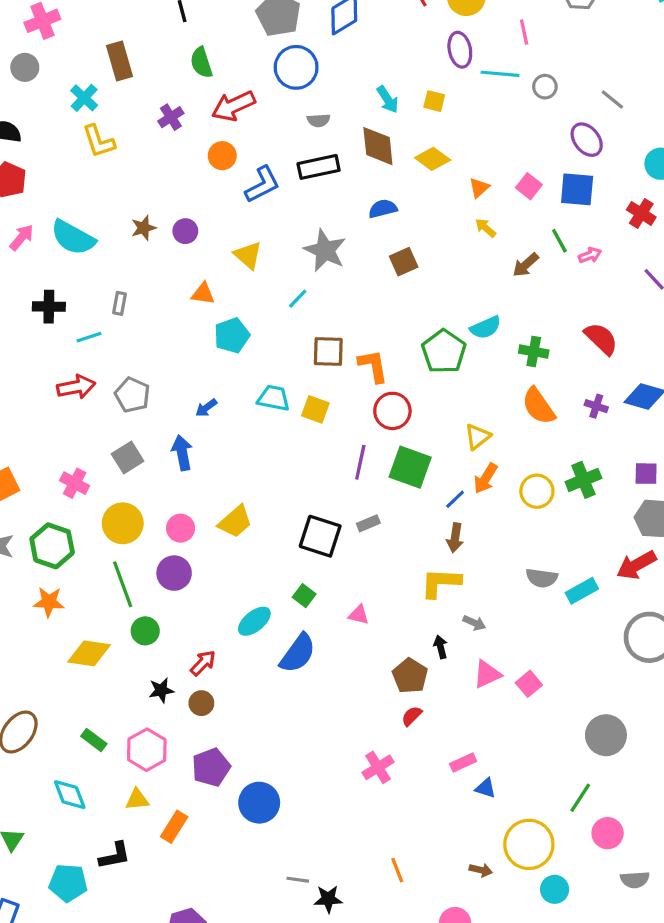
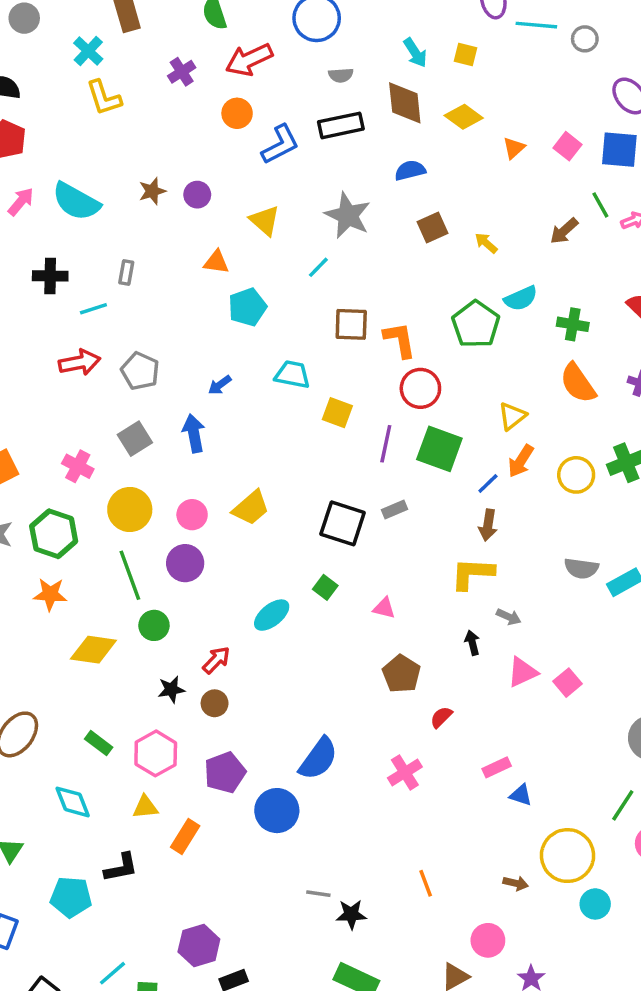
yellow arrow: (486, 228) -> (486, 243), moved
yellow square: (315, 409) -> (337, 413), moved
blue semicircle: (298, 653) -> (318, 759), moved
brown pentagon: (410, 676) -> (401, 674), moved

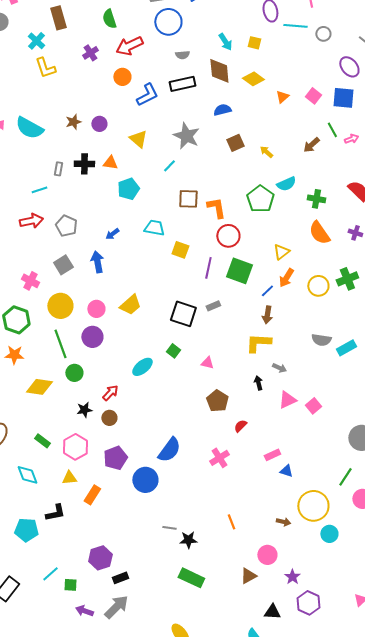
black cross: (50, 276) -> (84, 164), moved

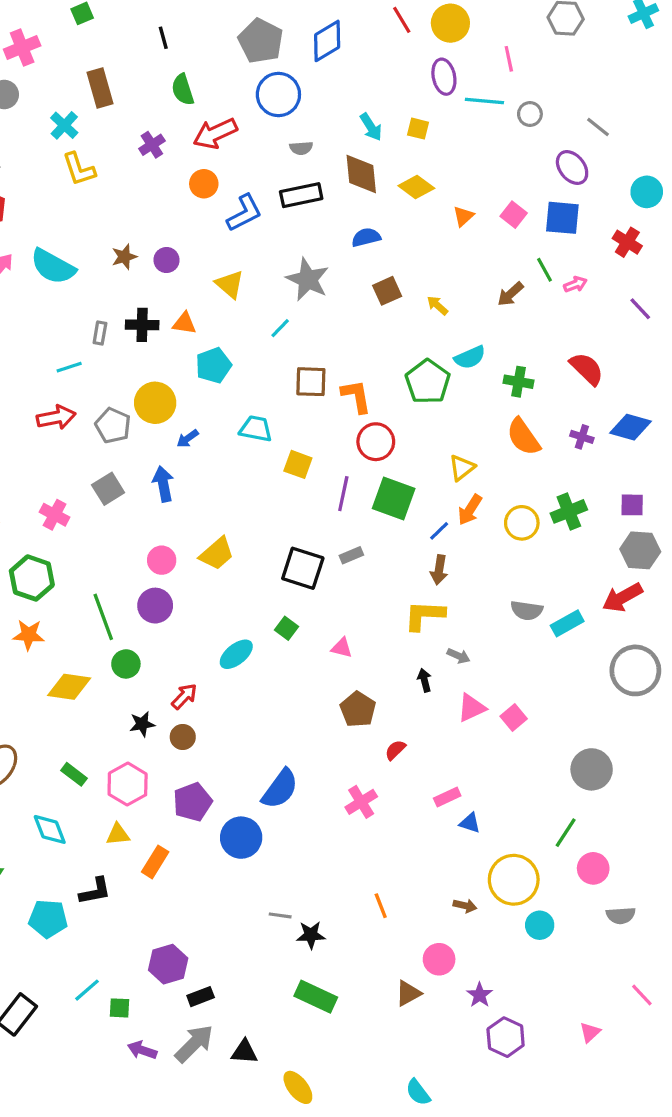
yellow circle: (60, 306) -> (155, 403), moved
black triangle: (272, 612) -> (244, 1052), moved

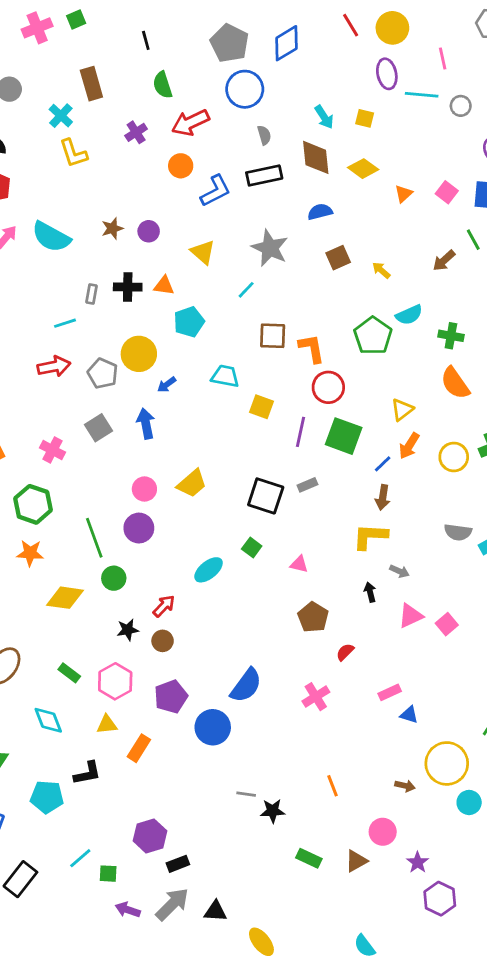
pink cross: (22, 47) -> (37, 28), moved
gray semicircle: (301, 148) -> (264, 135), turned -102
green rectangle: (316, 997) -> (309, 858), moved, size x0.7

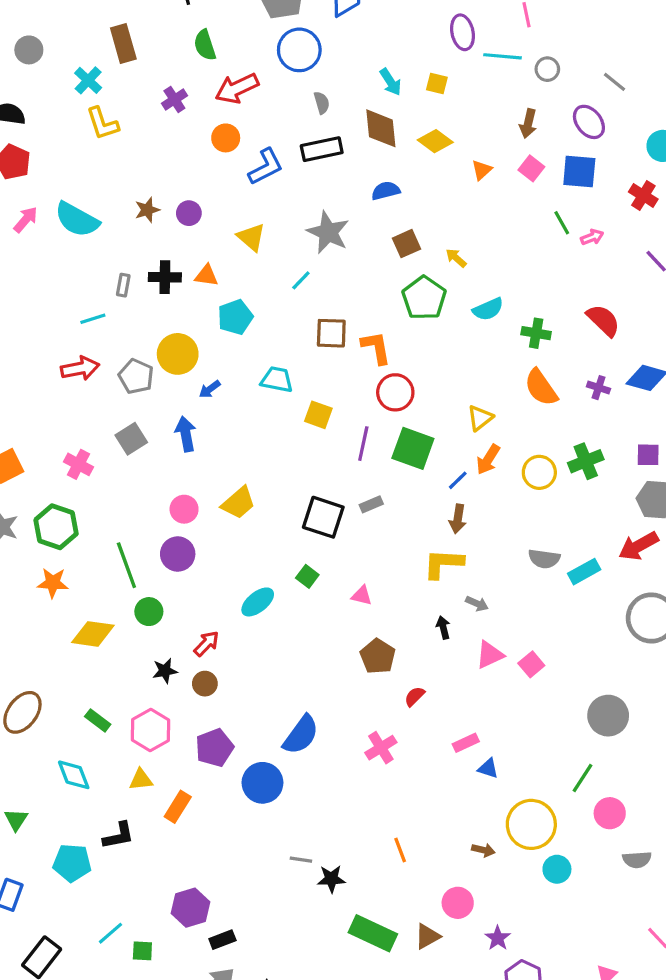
brown arrow: (444, 261) -> (528, 124), moved, turned -35
green pentagon: (373, 336) -> (424, 298), moved
green rectangle: (309, 858) -> (373, 933), size x1.6

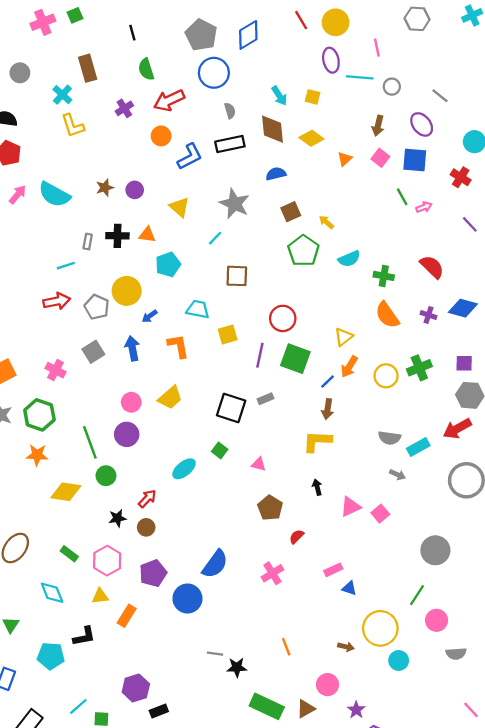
orange L-shape: (376, 348) -> (178, 346), moved
yellow square: (318, 415) -> (228, 335), turned -36
gray arrow: (477, 604) -> (398, 475), moved

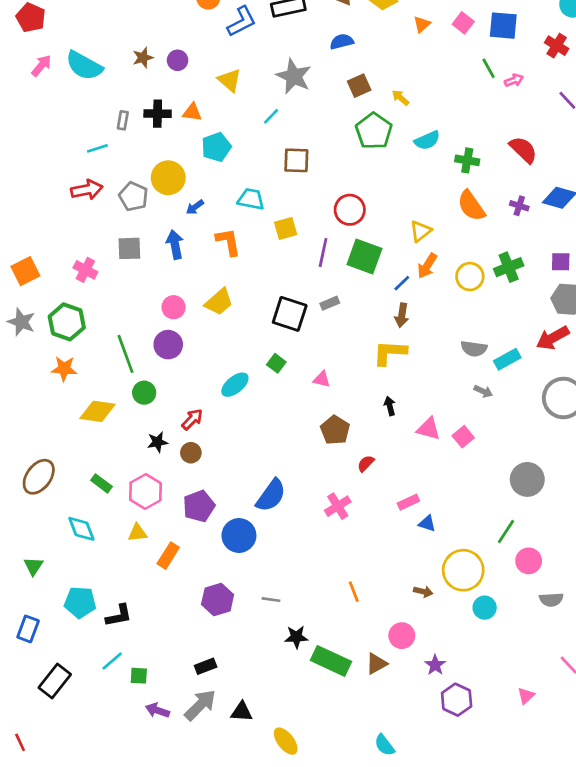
gray square: (93, 352) -> (129, 248), turned 30
pink triangle: (350, 507) -> (428, 429), turned 40
black L-shape: (84, 636) -> (119, 616), moved
black star: (237, 667) -> (296, 637), moved
purple hexagon: (136, 688) -> (218, 600), moved

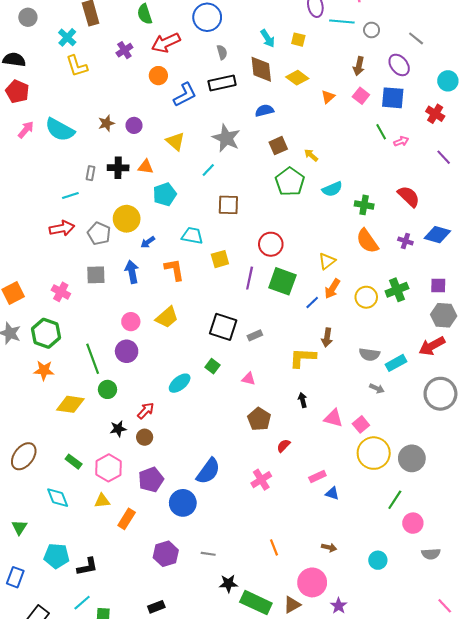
gray rectangle: (330, 303) -> (255, 335), moved
brown arrow: (402, 315) -> (327, 337), moved
yellow circle: (463, 570) -> (374, 453), moved
pink circle: (402, 636) -> (312, 582), size x1.4

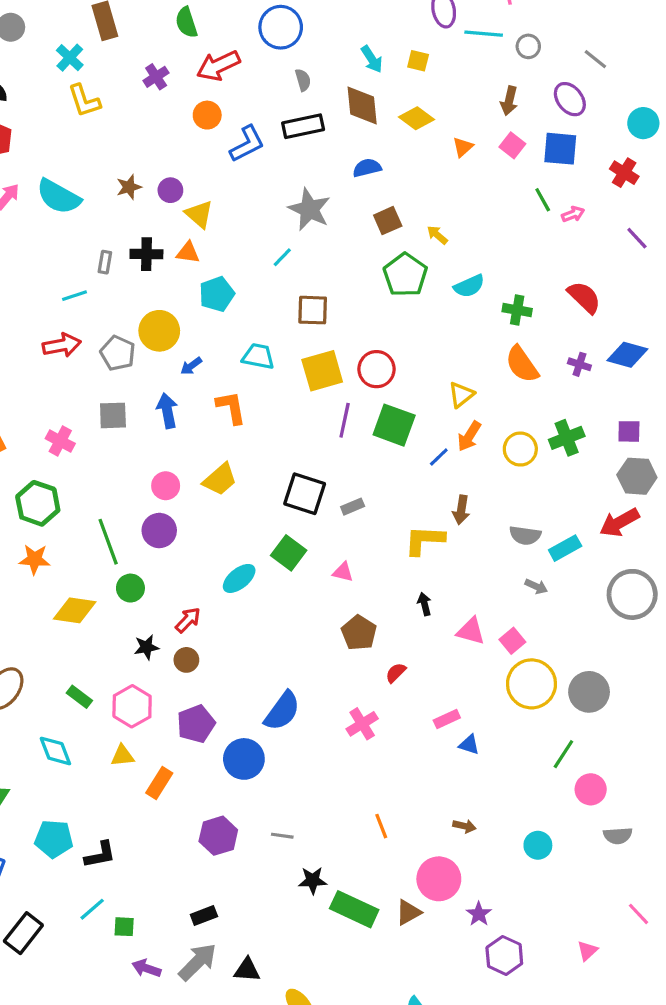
yellow triangle: (175, 141) -> (199, 214), moved
yellow square: (220, 259) -> (322, 371), moved, size x1.5
green square: (212, 366) -> (289, 553), size x1.5

